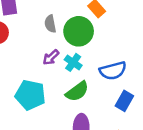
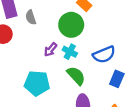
gray semicircle: (50, 24) -> (31, 17), moved
green semicircle: (77, 91) -> (76, 76), turned -90

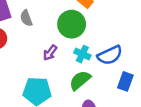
cyan cross: (70, 52) -> (82, 54), moved
green semicircle: (76, 76) -> (80, 80), turned -84

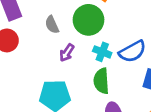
gray semicircle: (26, 18) -> (52, 25), moved
green semicircle: (80, 80) -> (101, 81), turned -50

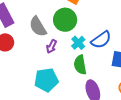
gray semicircle: (52, 25) -> (38, 27), size x1.5
cyan cross: (102, 52) -> (78, 43), turned 32

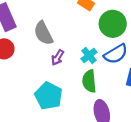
green circle: (65, 20) -> (113, 24), moved
cyan pentagon: (46, 80) -> (49, 96), turned 30

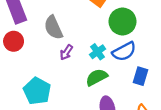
green semicircle: (89, 81) -> (97, 77), turned 65
cyan pentagon: (49, 96) -> (37, 91), moved

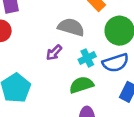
gray semicircle: (53, 28) -> (71, 27), moved, turned 120

